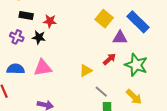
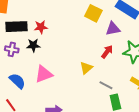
black rectangle: (26, 15) -> (16, 27), size x1.5
blue semicircle: (16, 69) -> (17, 81), turned 54

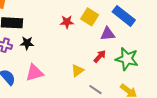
red star: (41, 27) -> (67, 22), moved

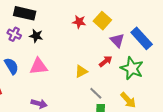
blue rectangle: (124, 16) -> (142, 38), moved
purple triangle: (108, 34) -> (117, 40), turned 42

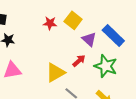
yellow triangle: (81, 71) -> (55, 73), size x1.5

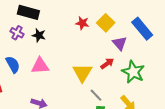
blue rectangle: (113, 36) -> (142, 29), moved
yellow triangle: (55, 73) -> (82, 73), turned -35

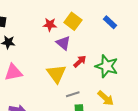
blue rectangle: (142, 29) -> (110, 22), size x0.6
purple triangle: (120, 43) -> (63, 43), moved
gray line: (96, 95) -> (73, 94), turned -56

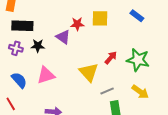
yellow square: (73, 21) -> (100, 18), turned -30
purple triangle: (63, 43) -> (63, 37), moved

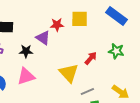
blue rectangle: (137, 16) -> (116, 16), size x1.5
black star: (38, 46) -> (26, 51), moved
green star: (138, 60) -> (116, 51), moved, size x0.7

